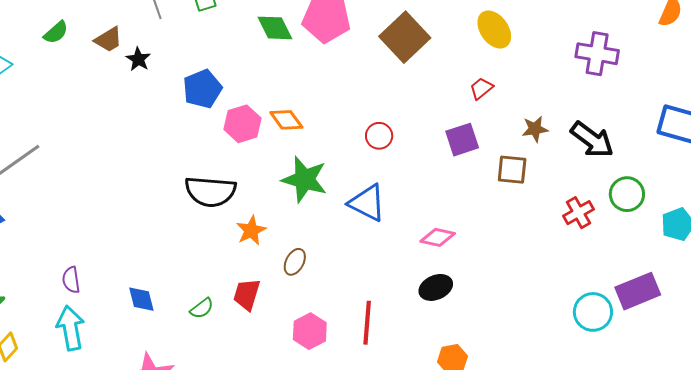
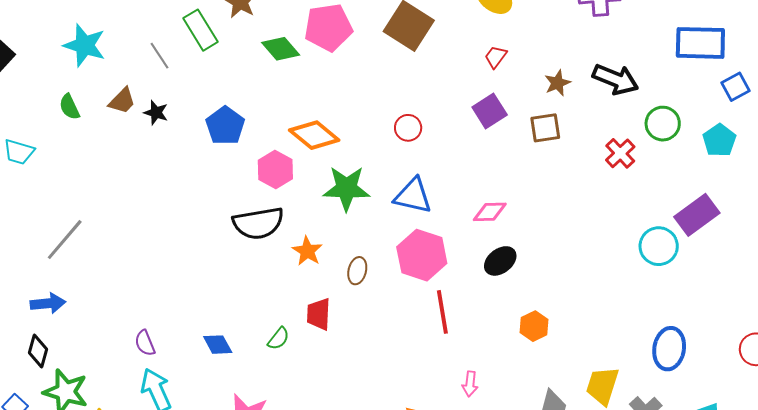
green semicircle: (56, 32) -> (69, 107), turned 120
orange diamond: (286, 120) -> (314, 135), size x1.4
pink hexagon: (243, 124) -> (275, 170), moved
pink hexagon: (310, 331) -> (422, 255), moved, size x1.4

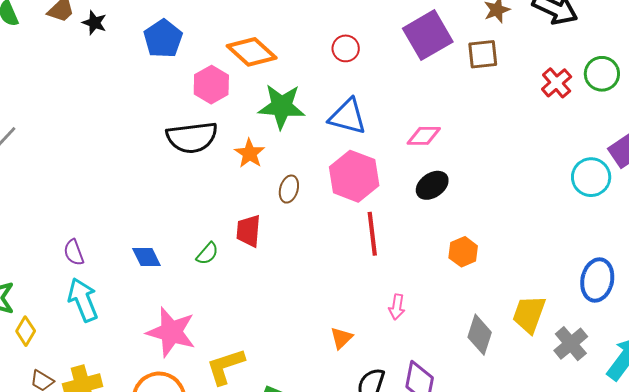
purple square: (490, 111) -> (428, 35), size x1.4
green circle: (663, 124) -> (602, 74), moved
orange star: (307, 251) -> (250, 153), moved

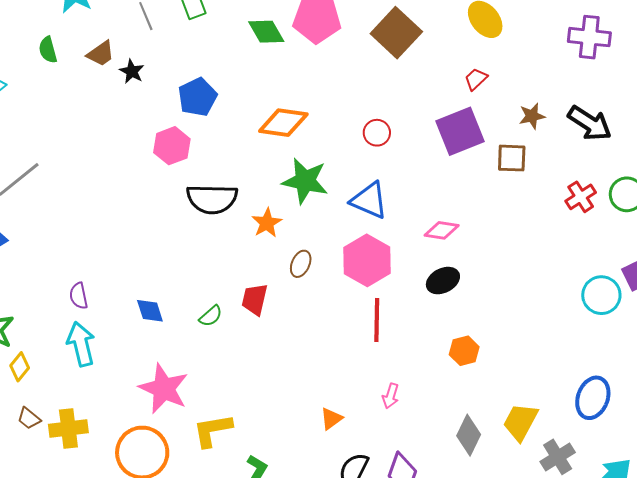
orange diamond: (252, 52) -> (283, 123), turned -42
pink hexagon: (211, 85) -> (172, 146), moved

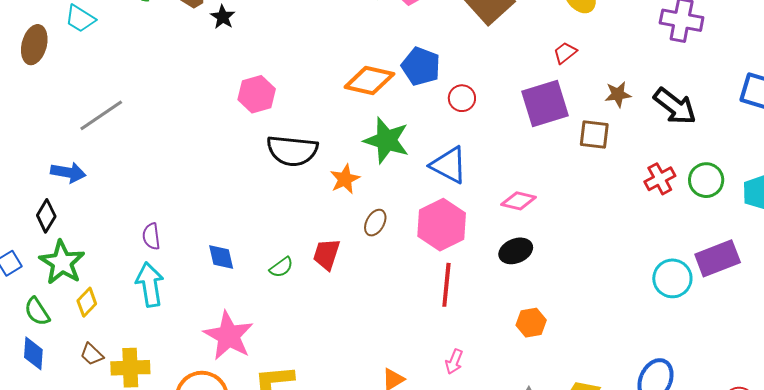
blue pentagon: (198, 97) -> (421, 66), moved, turned -30

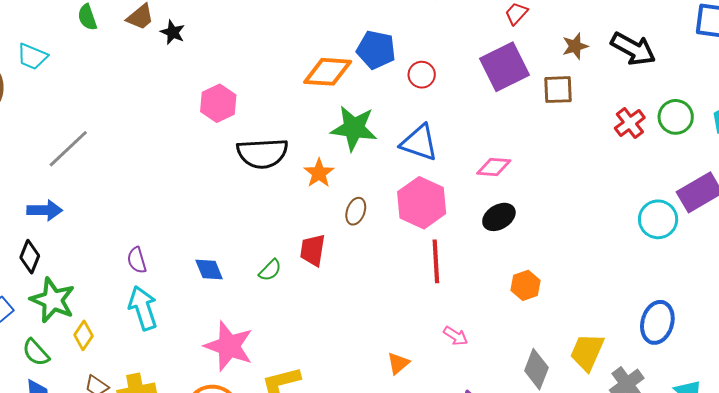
pink arrow: (454, 362) -> (456, 336), turned -70

